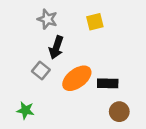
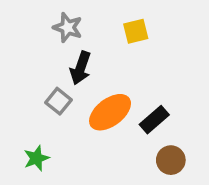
black rectangle: (108, 83) -> (154, 120), turned -42
green star: (25, 110) -> (36, 158), turned -30

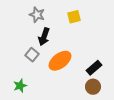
black rectangle: (154, 120) -> (94, 68), moved

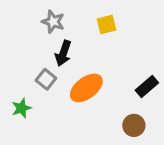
black rectangle: (94, 68) -> (147, 86), moved
green star: (20, 86) -> (21, 108), moved

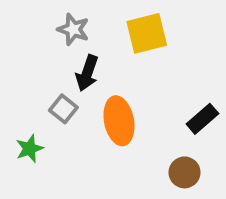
yellow square: (107, 24) -> (147, 33), size x1.5
orange ellipse: (86, 88) -> (119, 121), turned -64

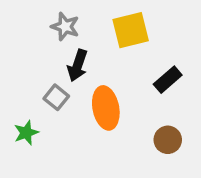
black rectangle: (202, 119) -> (168, 80), moved
brown circle: (185, 172) -> (168, 140), moved

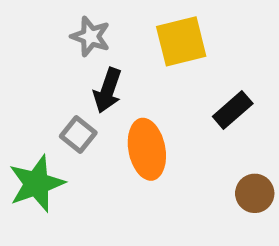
green star: (26, 133) -> (37, 184), size x1.6
brown circle: (168, 140) -> (255, 193), moved

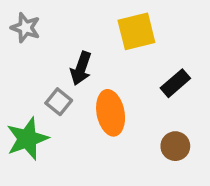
gray star: (90, 36) -> (25, 28), moved
brown circle: (255, 193) -> (175, 146), moved

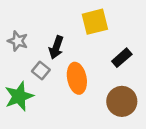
gray star: (25, 28) -> (18, 41), moved
brown circle: (175, 146) -> (122, 101), size x1.5

